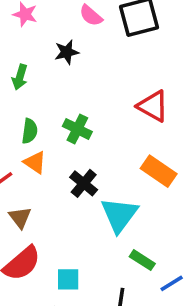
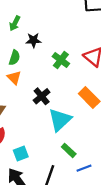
black star: (67, 52) -> (33, 40), moved
green cross: (77, 129) -> (61, 60), moved
cyan square: (68, 279) -> (21, 154), turned -32

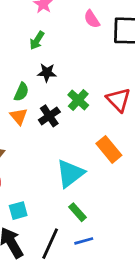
green arrow: (15, 23) -> (37, 40), moved
black cross: (42, 96) -> (49, 116), moved
blue line: (84, 168) -> (84, 241), moved

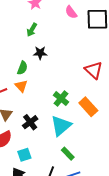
green cross: (78, 100) -> (61, 99), moved
black cross: (49, 116) -> (30, 122), moved

